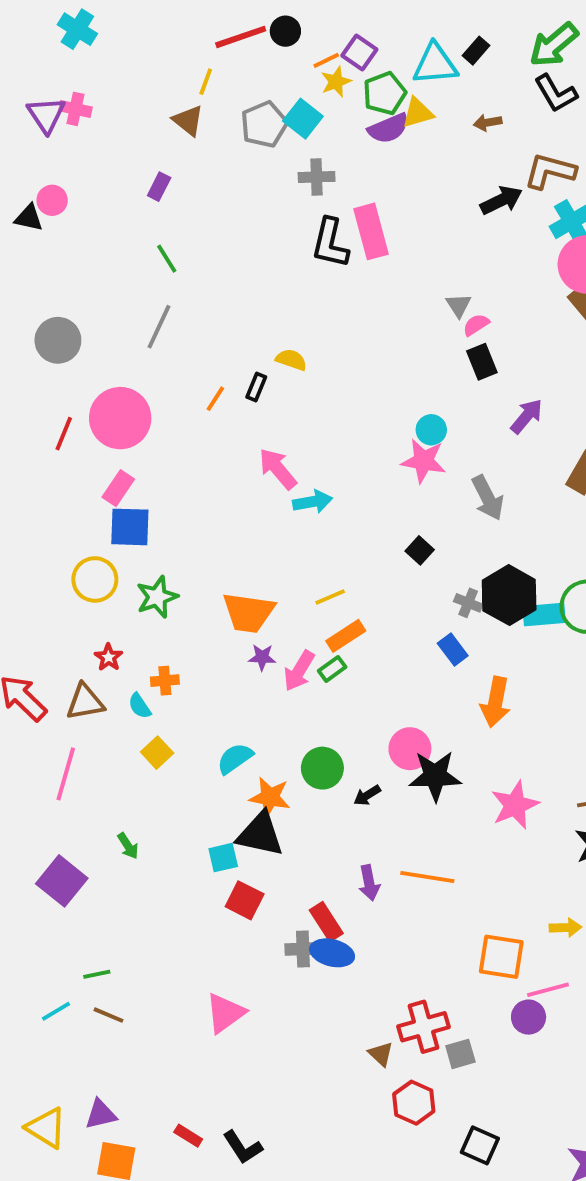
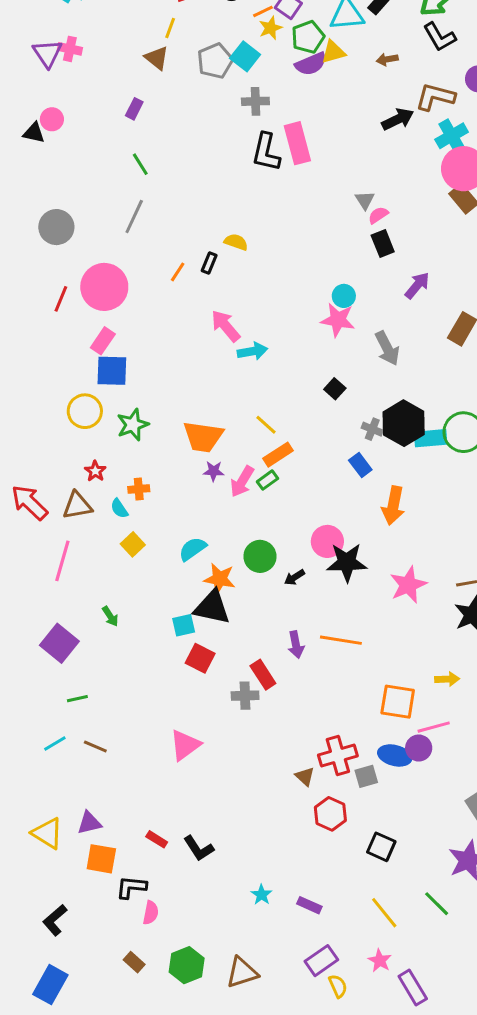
yellow line: (330, 597) -> (266, 425), turned 65
blue ellipse: (332, 953) -> (395, 755), moved
green line: (97, 974) -> (77, 699), moved

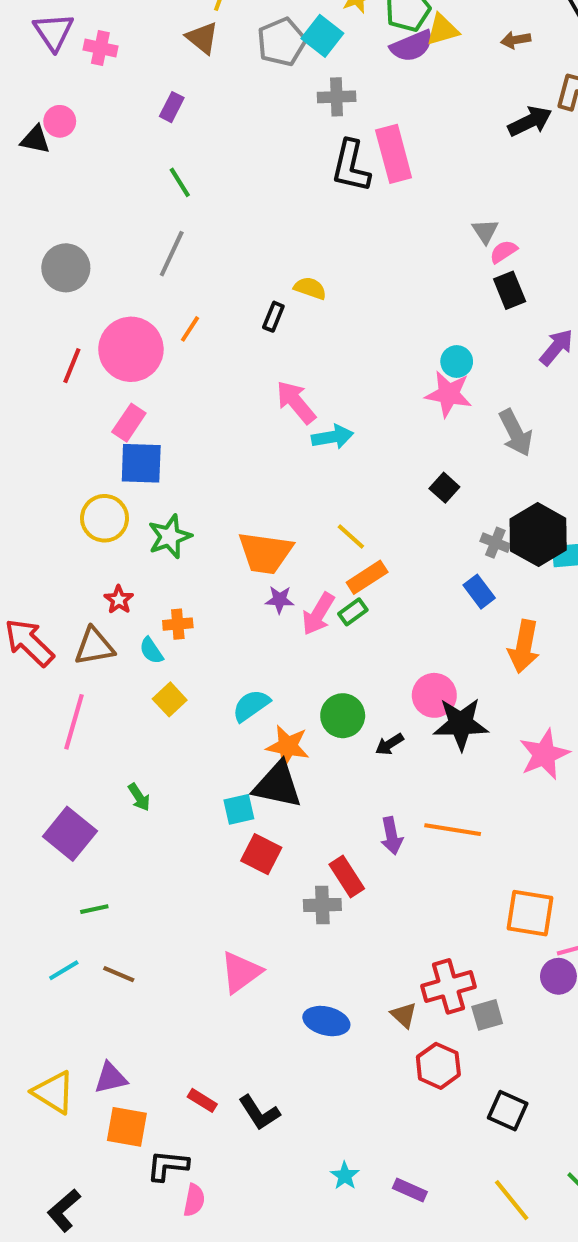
pink cross: (70, 49) -> (100, 48), moved
orange line: (178, 272) -> (190, 329), moved
blue ellipse: (395, 755) -> (326, 1021), moved

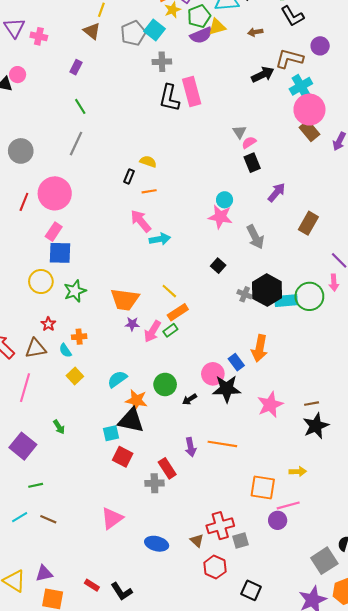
orange line: (190, 329) -> (149, 191), moved, turned 48
blue rectangle: (479, 592) -> (236, 362), moved

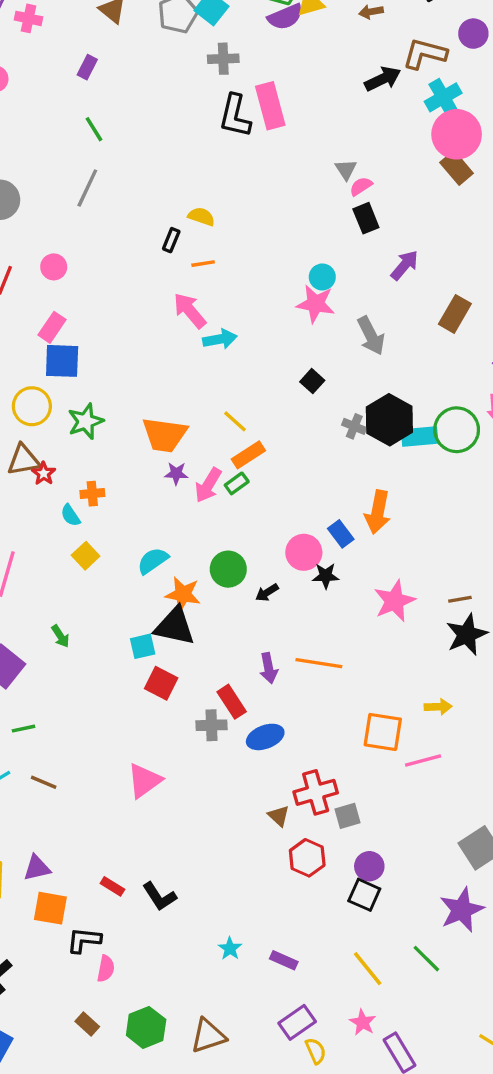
pink circle: (55, 193) -> (54, 267), size x0.5
brown triangle: (36, 348) -> (23, 460), moved
black star: (227, 389) -> (326, 576), size x0.6
purple circle: (278, 520) -> (369, 866), moved
blue ellipse: (157, 544) -> (265, 737), moved, turned -35

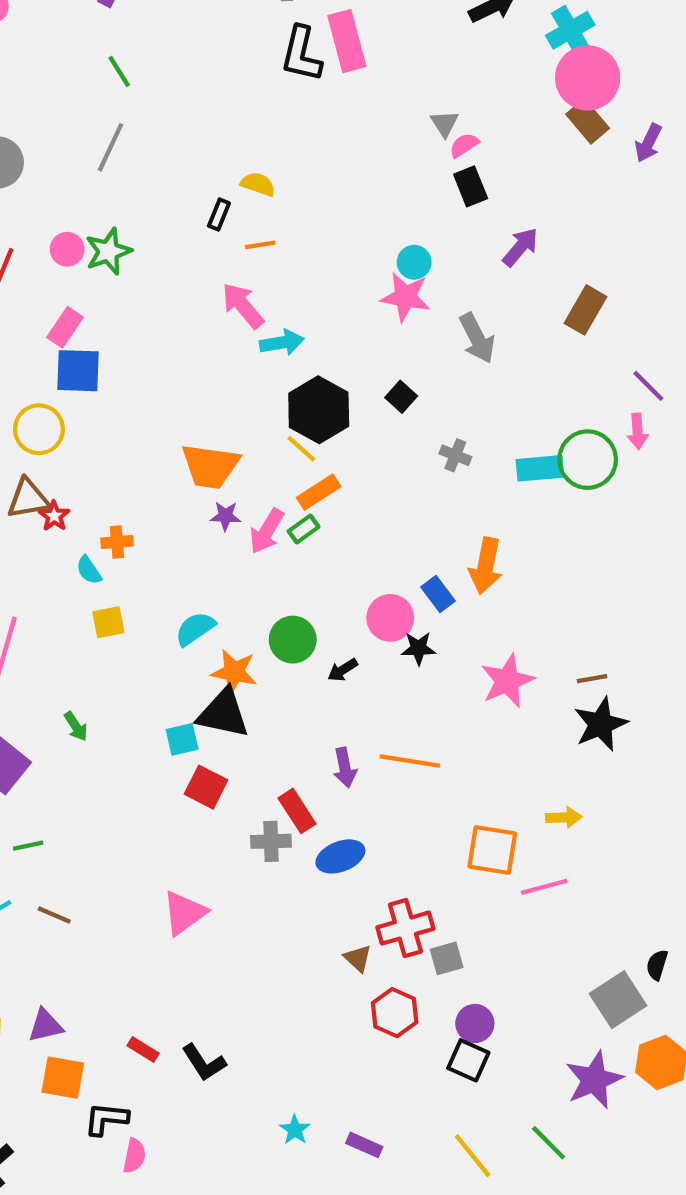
black hexagon: (389, 420) -> (319, 410), moved
green star: (86, 421) -> (108, 251), moved
yellow square: (86, 556) -> (108, 622), turned 32

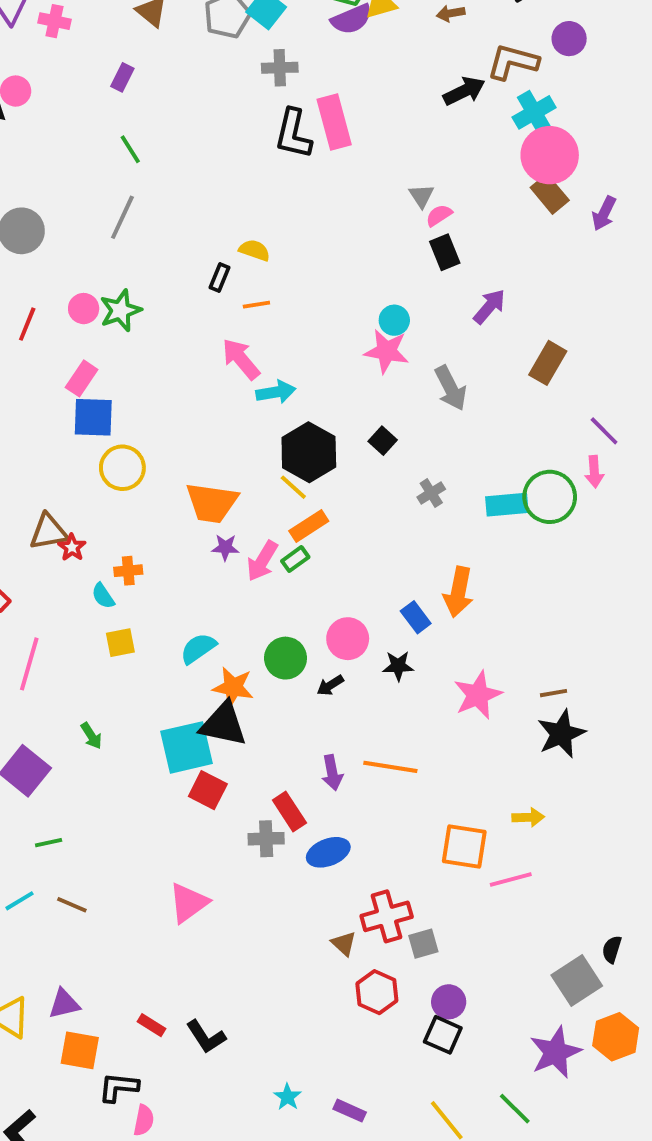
yellow circle: (39, 429) -> (122, 468), moved
gray cross: (455, 455) -> (431, 493), turned 36
pink circle: (390, 618) -> (348, 639), moved
cyan square: (182, 739) -> (186, 747), size x1.8

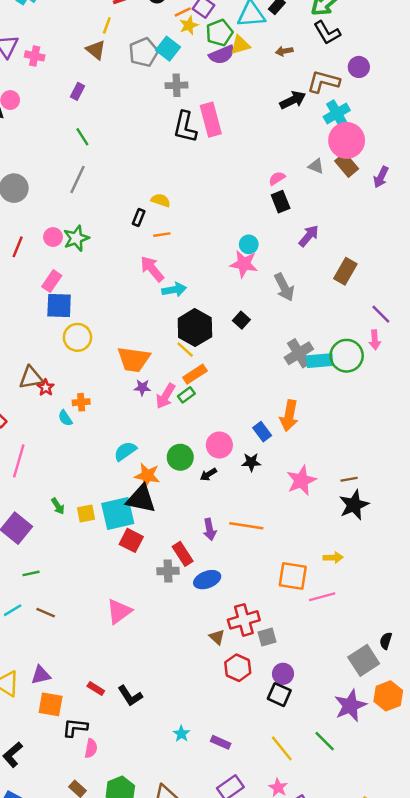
gray triangle: (421, 196) -> (316, 166), moved, turned -35
gray cross: (431, 493) -> (299, 353), moved, size x1.6
yellow square: (120, 643) -> (86, 514), moved

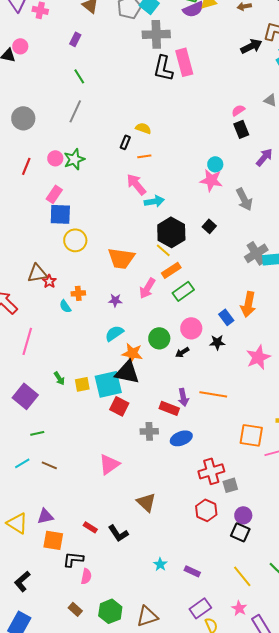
gray cross: (177, 85) -> (156, 34), size x1.5
purple star: (142, 388) -> (115, 300), moved
green rectangle: (186, 395) -> (183, 291), moved, size x1.5
red rectangle: (183, 554) -> (169, 408), moved, turned -36
brown triangle: (217, 637) -> (146, 502), moved, size x1.5

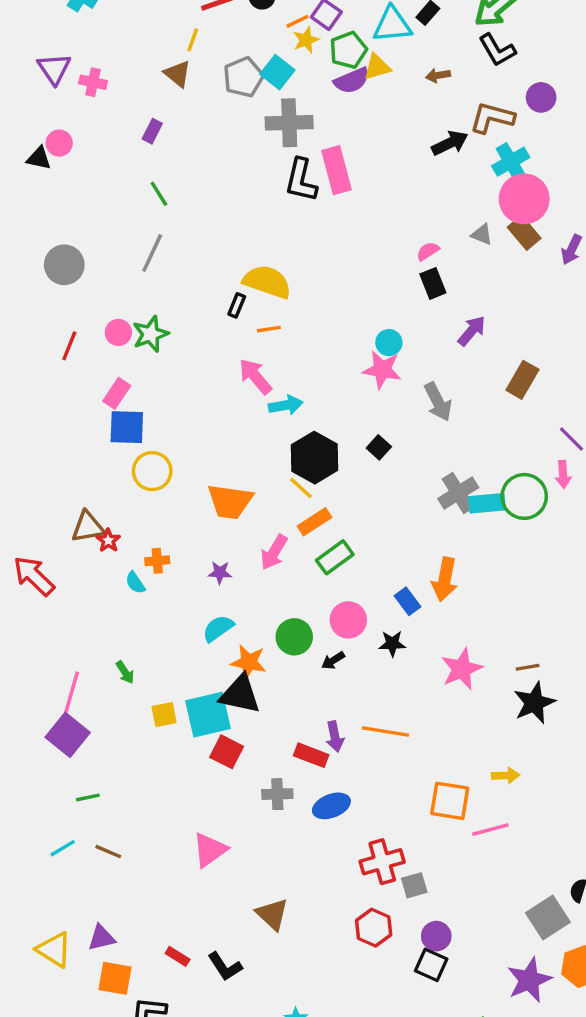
yellow semicircle: (143, 128) -> (267, 282), size x1.8
pink line: (27, 341) -> (71, 694), moved
green arrow: (59, 378) -> (125, 672), moved

